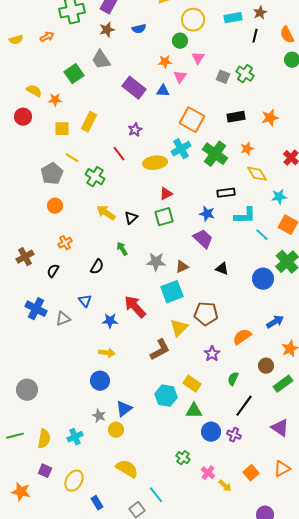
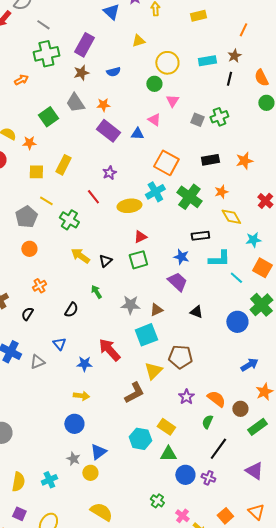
orange star: (165, 62) -> (103, 105), moved
green cross: (245, 74) -> (219, 117), turned 36
pink triangle: (180, 77) -> (154, 120), turned -32
orange semicircle: (242, 337) -> (216, 399), moved, turned 72
orange triangle: (282, 469) -> (256, 512), turned -48

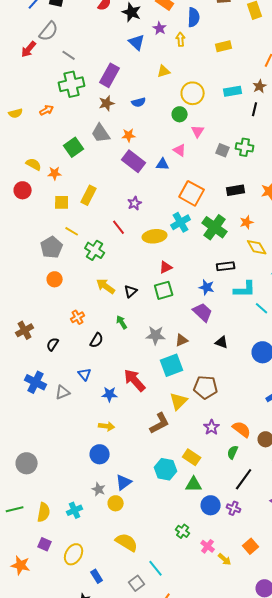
green cross: (219, 117) -> (245, 147), turned 30
orange cross: (39, 286) -> (78, 317), moved

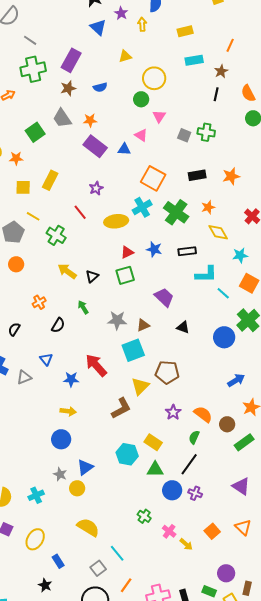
cyan rectangle: (233, 91) -> (194, 60), moved
blue star: (207, 287) -> (154, 249), moved
black line: (244, 479) -> (189, 464), moved

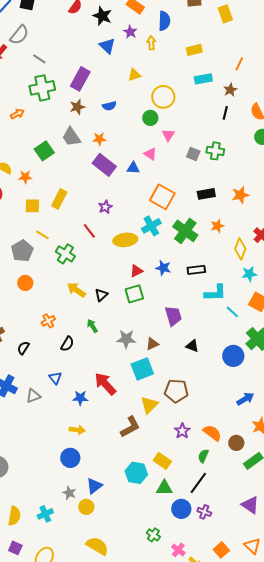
yellow diamond: (218, 232) -> (240, 249), moved, turned 50
purple trapezoid: (164, 297) -> (173, 316), turned 30

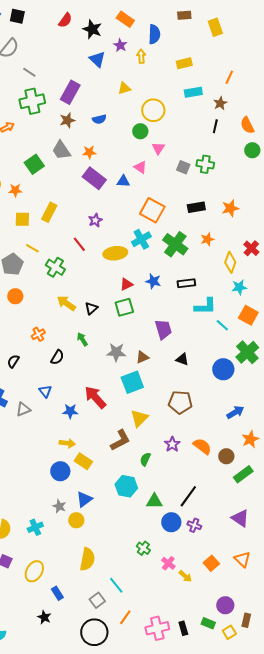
brown pentagon: (176, 391) -> (180, 402), moved
green semicircle: (203, 456) -> (145, 459), moved
yellow rectangle: (162, 461) -> (83, 461), moved
yellow semicircle: (97, 546) -> (87, 559), turned 70

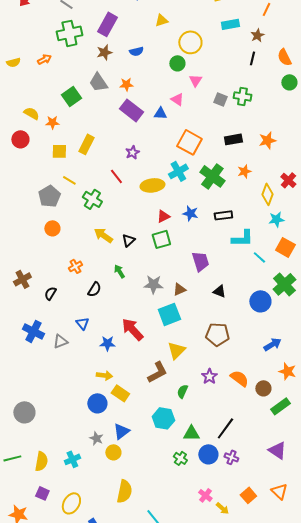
orange star: (250, 439) -> (287, 371), turned -30
green cross: (143, 548) -> (180, 458), moved

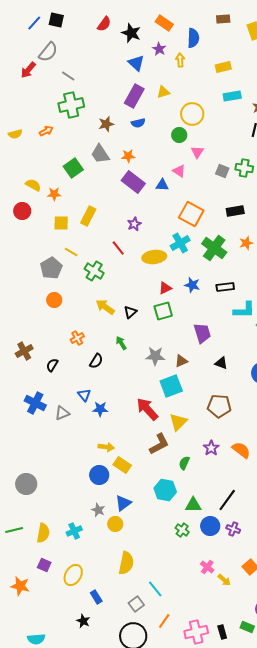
purple rectangle: (107, 24) -> (134, 96), moved
red arrow: (132, 329) -> (147, 409), moved
blue star: (107, 343) -> (100, 409), moved

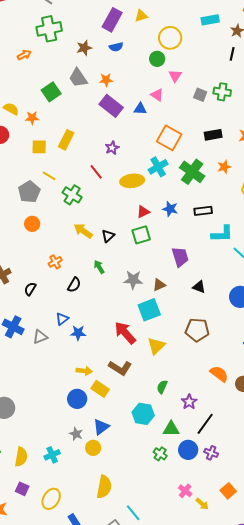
blue triangle: (84, 395) -> (62, 319), turned 32
brown L-shape: (159, 444) -> (120, 368), moved, turned 60
purple star: (211, 448) -> (189, 402), moved

